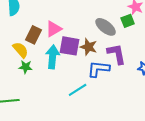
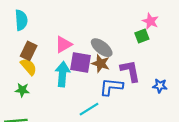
gray ellipse: (106, 27) -> (102, 48), moved
brown rectangle: (34, 35) -> (29, 51), moved
green star: (26, 67) -> (22, 90), moved

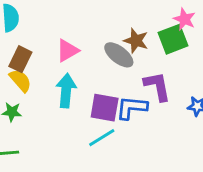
green square: (142, 36) -> (173, 39), size x1.5
purple square: (80, 62) -> (105, 108), moved
brown star: (101, 64) -> (136, 41), moved

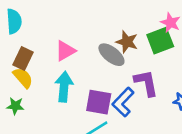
blue L-shape: (132, 108) -> (123, 102), turned -52

